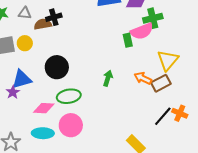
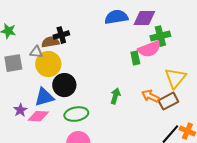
gray triangle: (25, 13) -> (36, 52), moved
yellow circle: (25, 43) -> (48, 64), moved, size x1.6
blue triangle: (22, 79) -> (44, 97), moved
pink diamond: (44, 108) -> (38, 116), moved

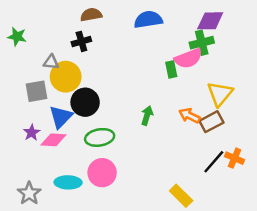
purple diamond: (144, 18) -> (210, 21), moved
brown semicircle: (50, 42) -> (91, 15), moved
gray square: (13, 63) -> (36, 91), moved
blue triangle: (44, 97) -> (61, 117), turned -30

